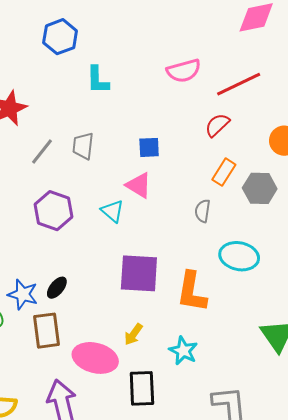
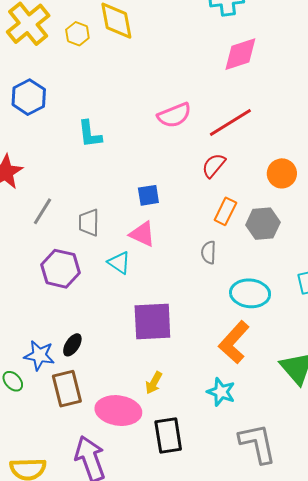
blue hexagon: (60, 37) -> (29, 97), moved
gray trapezoid: (83, 146) -> (89, 223), moved
orange L-shape: (192, 292) -> (234, 342), moved, turned 39
cyan star: (183, 351) -> (221, 392), moved

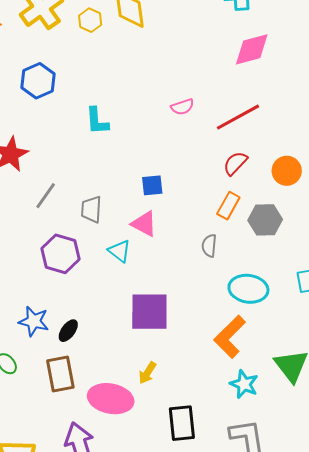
pink semicircle: (174, 115) -> (182, 107), size x0.7
red semicircle: (214, 165) -> (235, 163), moved
blue star: (39, 355) -> (34, 321), moved
cyan star: (221, 392) -> (244, 384), moved
black rectangle: (168, 436) -> (182, 423), moved

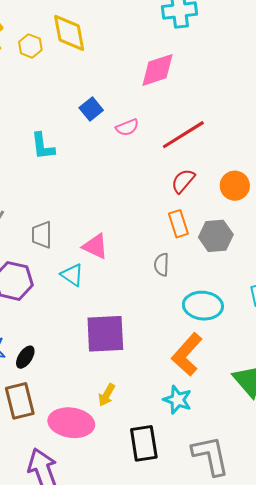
pink diamond: (252, 49) -> (157, 70), moved
blue square: (152, 185) -> (91, 109), moved, turned -30
orange rectangle: (228, 206) -> (178, 224), turned -44
cyan star: (244, 384) -> (177, 400), moved

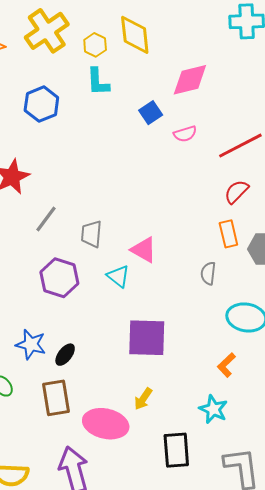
pink diamond: (157, 70) -> (190, 80), moved
cyan L-shape: (43, 146) -> (98, 82), moved
orange L-shape: (187, 354) -> (226, 365), size x0.6

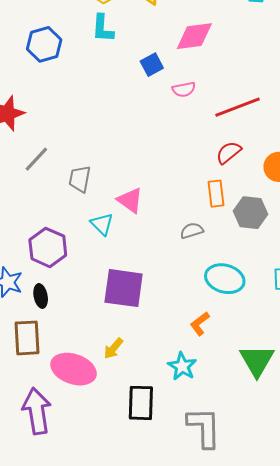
gray semicircle: (208, 273) -> (192, 231), turned 60
purple hexagon: (59, 278) -> (48, 247), moved
black ellipse: (65, 355) -> (41, 296), turned -55

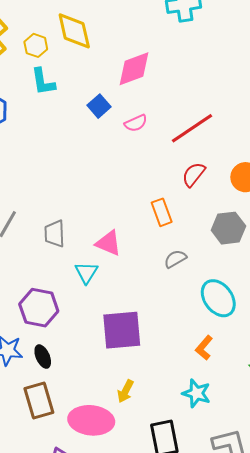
orange rectangle: (216, 194) -> (162, 212), moved
cyan triangle: (102, 224) -> (86, 273), turned 30
cyan ellipse: (225, 279) -> (218, 298), turned 51

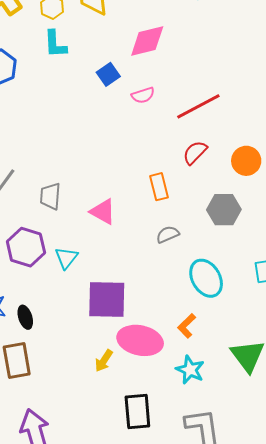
cyan triangle: (86, 273) -> (66, 258), moved
purple hexagon: (39, 308) -> (26, 247), moved
cyan star: (196, 393) -> (190, 370), moved
pink ellipse: (91, 420) -> (140, 340), moved

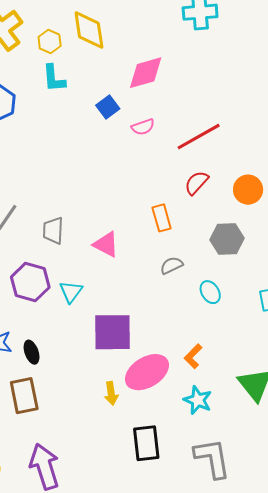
cyan ellipse: (206, 278) -> (210, 292), moved, size x0.6
pink ellipse: (140, 340) -> (147, 372), turned -42
yellow arrow: (104, 361) -> (111, 393), turned -40

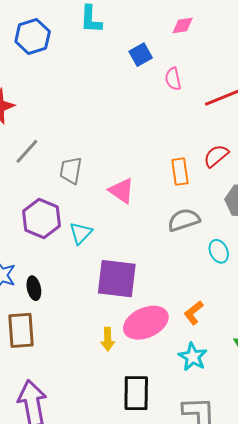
pink diamond: (146, 73) -> (183, 25), size x0.6
pink semicircle: (143, 127) -> (173, 79), turned 90
red semicircle: (196, 183) -> (216, 156), moved
gray semicircle: (171, 265) -> (184, 220), size x1.4

